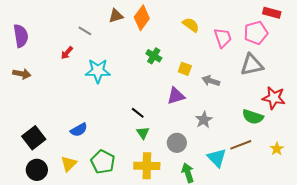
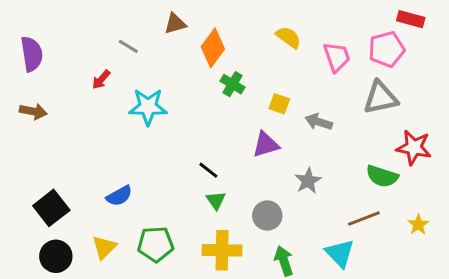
orange diamond: (142, 18) -> (213, 48), moved
cyan triangle: (217, 158) -> (340, 253), moved
green pentagon: (103, 162) -> (156, 244), turned -30

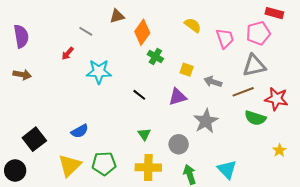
black line: (208, 170) -> (139, 95), moved
gray star: (308, 181) -> (206, 121), size x1.4
brown line: (364, 219) -> (243, 92), moved
yellow triangle: (104, 247) -> (70, 165), size x1.4
black circle: (56, 256) -> (15, 170), moved

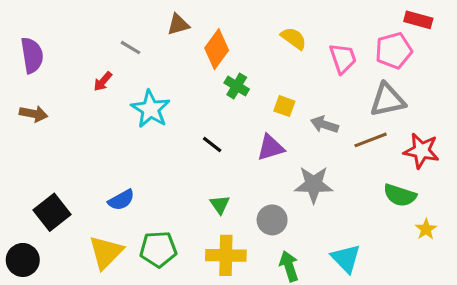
cyan star: (99, 72) -> (151, 109), turned 30
green semicircle: (255, 118) -> (400, 195), moved
gray star: (206, 121) -> (314, 185), turned 30

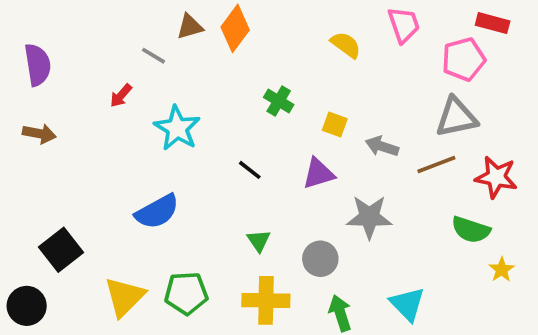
brown triangle: (178, 24) -> (190, 27), moved
orange diamond: (217, 49) -> (235, 28), moved
pink trapezoid: (343, 58) -> (404, 25), moved
blue semicircle: (121, 200) -> (157, 212), moved, size x1.4

